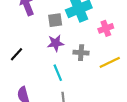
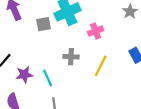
purple star: (56, 43) -> (24, 75), moved
yellow line: (110, 62) -> (101, 66), turned -36

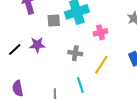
purple star: (24, 75) -> (37, 45), moved
cyan line: (48, 78) -> (80, 85), moved

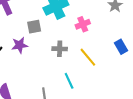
gray square: (54, 21) -> (34, 27), moved
yellow line: (101, 65) -> (88, 57), turned -66

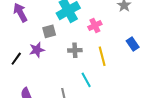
yellow line: (88, 57) -> (102, 56), turned 30

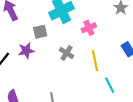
gray cross: (75, 50) -> (66, 53), turned 32
cyan line: (86, 80) -> (110, 85), moved

